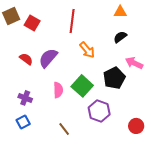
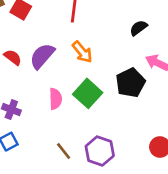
orange arrow: (87, 50) -> (82, 52), moved
purple hexagon: (99, 111) -> (100, 151), moved

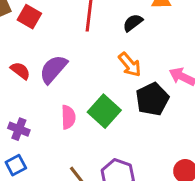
black semicircle: (138, 28) -> (133, 23), moved
orange arrow: (82, 52) -> (130, 65), moved

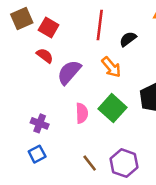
black semicircle: (133, 23) -> (128, 39), moved
orange arrow: (130, 65) -> (111, 67), moved
red semicircle: (20, 71) -> (45, 56), moved

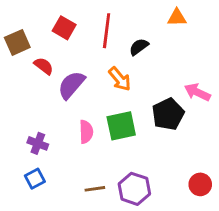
brown square: (22, 19) -> (17, 42), moved
red square: (49, 27) -> (64, 28), moved
green square: (113, 108) -> (121, 126), turned 36
brown line: (90, 163) -> (95, 189), turned -60

